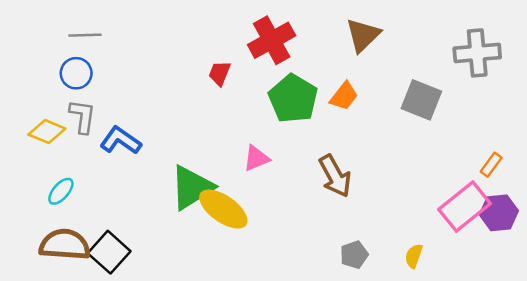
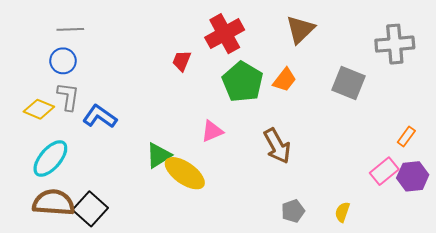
green triangle: (192, 187) -> (159, 155), size x0.7
cyan ellipse: (61, 191) -> (50, 158), size x1.6
pink rectangle: (465, 207) -> (384, 171), size x0.7

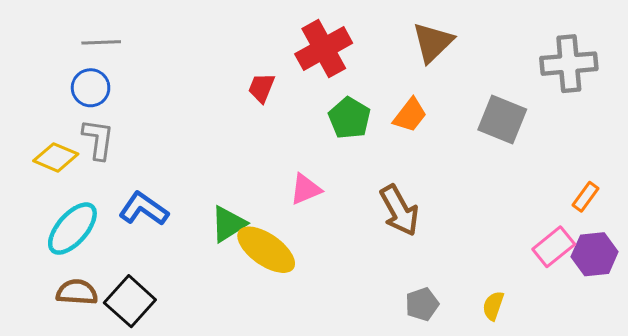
green pentagon: (243, 82) -> (349, 118), size x0.7
blue L-shape: (100, 116) -> (144, 209), moved
brown semicircle: (54, 203) -> (77, 292), size x0.7

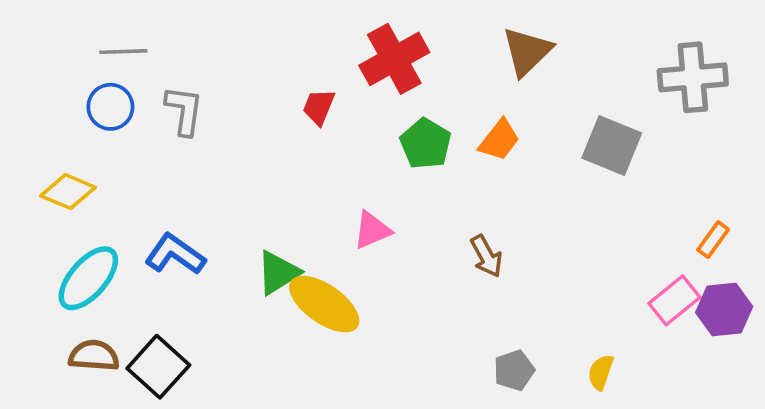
gray L-shape: (98, 139) -> (184, 111), moved
brown arrow: (399, 210) -> (486, 256), size x0.7

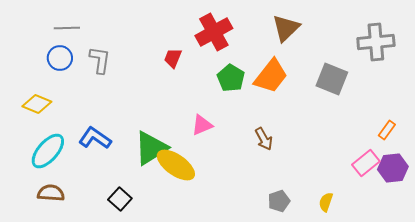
orange trapezoid: (499, 140) -> (271, 76), size x1.5
green triangle: (278, 273) -> (151, 148), size x1.4
black square: (158, 367) -> (120, 199), moved, size x0.7

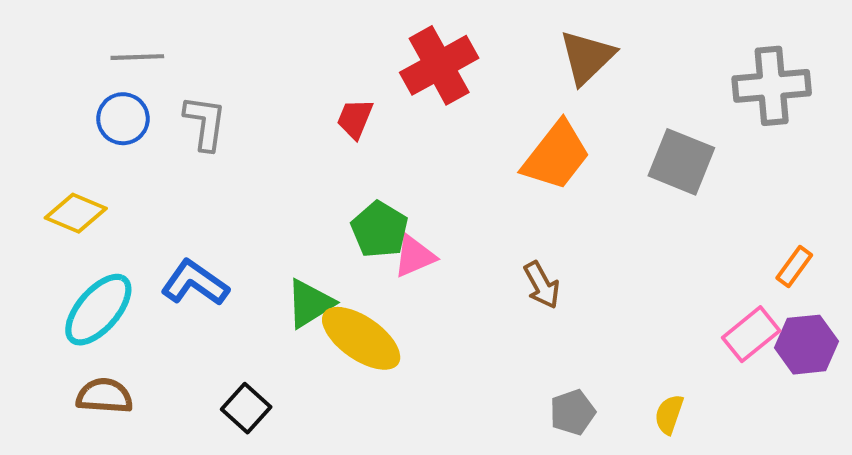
green pentagon: (231, 78) -> (380, 230), moved
green triangle: (151, 148) -> (310, 303), size x0.7

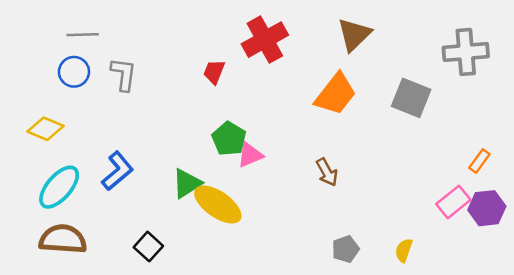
blue L-shape: (195, 283) -> (117, 171), turned 105
brown semicircle: (104, 396) -> (63, 239), size x1.4

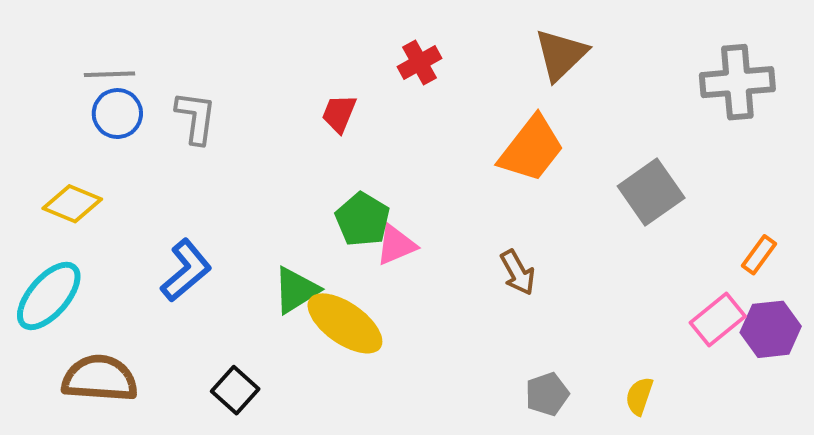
gray line: (83, 35) -> (110, 74), moved
red cross: (265, 40) -> (420, 63), size x0.6
gray square: (411, 98) -> (651, 192), moved, turned 33
cyan ellipse: (59, 187) -> (49, 296), moved

